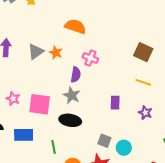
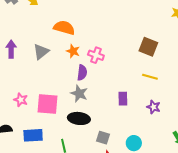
orange semicircle: (75, 26) -> (64, 28), moved
orange star: (56, 53) -> (73, 51), moved
gray square: (104, 141) -> (103, 138), moved

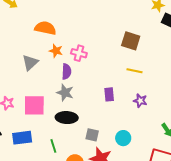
gray triangle: (41, 52) -> (30, 62), moved

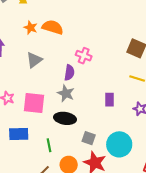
orange star: (56, 51) -> (31, 28), moved
cyan circle: (123, 138) -> (119, 144), size x1.6

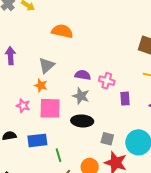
orange star: (31, 28) -> (41, 85), moved
pink cross: (84, 56) -> (107, 81), moved
purple semicircle: (69, 73) -> (83, 75), turned -84
green line: (49, 145) -> (59, 155), moved

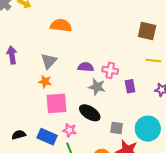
gray star: (81, 96) -> (97, 87), moved
pink star: (23, 106) -> (70, 130), moved
black ellipse: (82, 121) -> (90, 113), turned 35
blue rectangle: (37, 140) -> (47, 137), turned 36

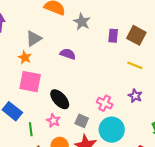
pink cross: (110, 70) -> (105, 103), moved
purple rectangle: (130, 86) -> (113, 36), moved
gray star: (97, 87) -> (82, 22), moved
pink star: (70, 130) -> (53, 121), moved

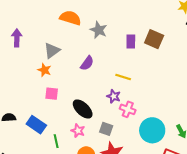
purple semicircle: (68, 54) -> (87, 63), turned 112
yellow line: (135, 65) -> (123, 77), moved
pink square: (30, 82) -> (52, 94), size x0.6
purple star: (135, 96) -> (114, 96), moved
cyan circle: (112, 130) -> (152, 130), moved

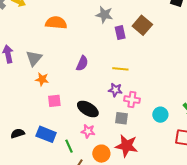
gray star: (99, 30) -> (104, 15), moved
brown square: (154, 39) -> (142, 25), turned 30
gray triangle: (52, 51) -> (34, 58), moved
gray square: (106, 129) -> (122, 118), moved
cyan circle: (152, 130) -> (160, 115), size x0.6

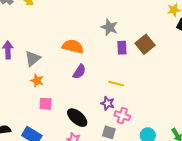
orange semicircle: (56, 23) -> (73, 46), moved

